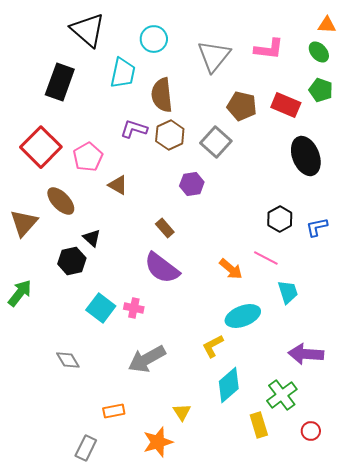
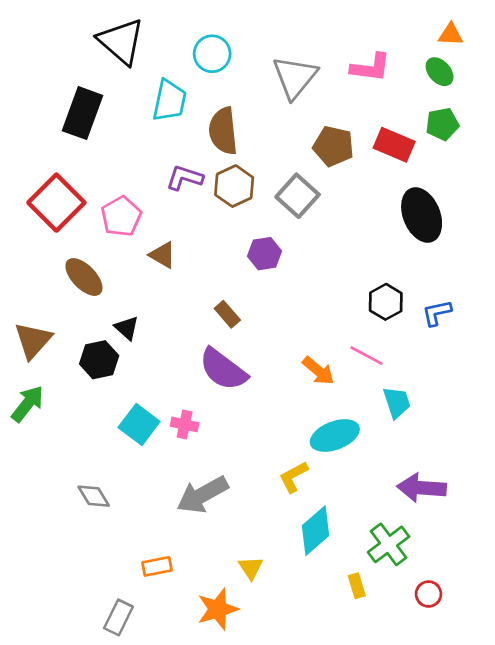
green pentagon: (321, 90) -> (442, 124), turned -30
brown triangle: (24, 223) -> (33, 340), moved
yellow rectangle: (259, 425) -> (357, 586), size x0.7

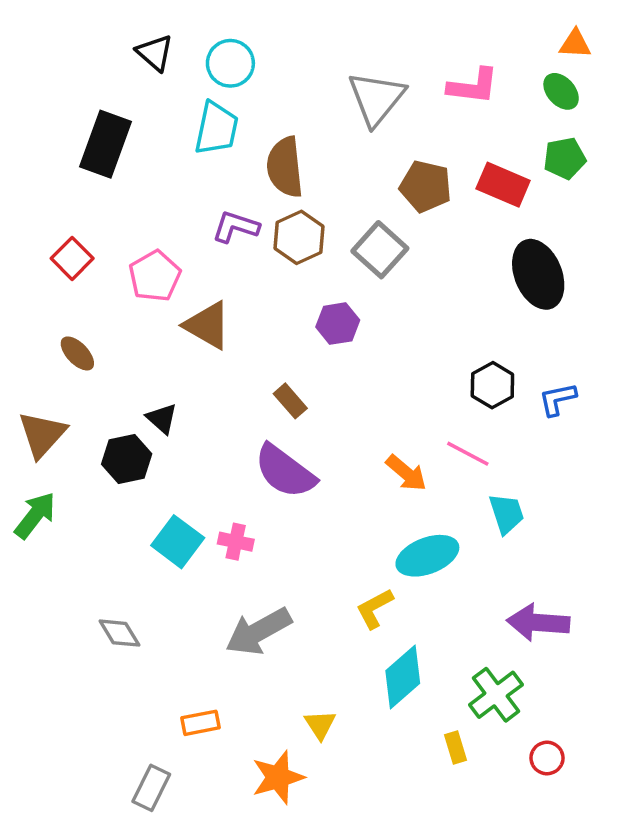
black triangle: (121, 41) -> (155, 53), size x0.6
cyan circle: (212, 54) -> (230, 63), moved
red square: (56, 203) -> (72, 258), size x0.6
brown triangle: (163, 255) -> (208, 325), size x1.4
brown ellipse: (84, 277) -> (77, 353), moved, size x0.7

